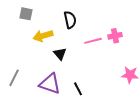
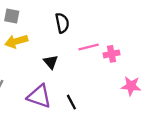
yellow arrow: (43, 36) -> (16, 41), moved
pink cross: (115, 36) -> (111, 54), moved

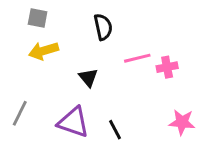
pink star: (131, 86) -> (182, 122), moved

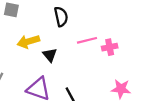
yellow arrow: (44, 51) -> (28, 41), moved

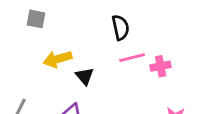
black semicircle: (61, 17) -> (120, 28), moved

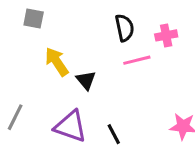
yellow arrow: (57, 59) -> (57, 62), turned 72
pink cross: (161, 66) -> (166, 35), moved

